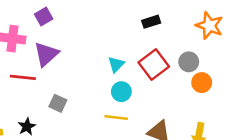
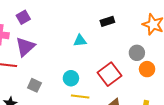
cyan triangle: (116, 64) -> (80, 41), moved, turned 40
red square: (154, 64) -> (109, 74), moved
cyan circle: (121, 92) -> (71, 78), moved

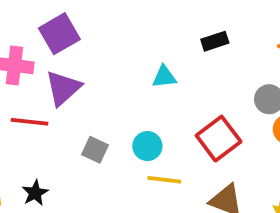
purple square: (23, 17) -> (59, 34), size x1.5
gray square: (34, 85) -> (95, 150), moved

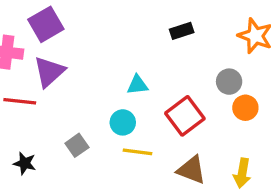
cyan triangle: (164, 77) -> (137, 85), moved
gray square: (95, 150) -> (77, 145), moved, turned 30
black star: (35, 193) -> (25, 163), turned -30

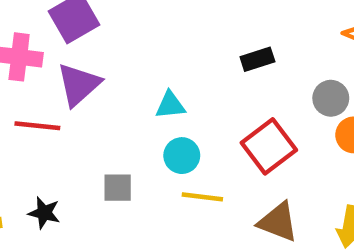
black rectangle: (182, 31) -> (257, 59), moved
cyan triangle: (137, 85) -> (170, 105), moved
gray square: (77, 145) -> (118, 188), turned 35

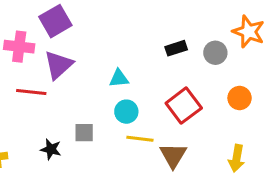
gray circle: (331, 98) -> (215, 53), moved
black star: (44, 213) -> (51, 149), moved
brown triangle: (278, 222) -> (173, 155), moved, turned 40

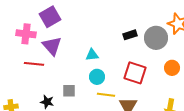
gray circle: (215, 53) -> (156, 38), size x1.5
purple triangle: (58, 65) -> (52, 46), turned -30
red square: (184, 106) -> (135, 73), turned -35

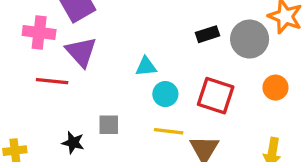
cyan circle: (97, 77) -> (165, 94), moved

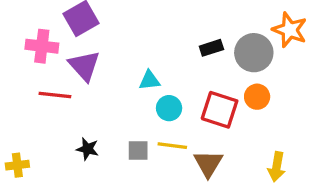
orange circle: (275, 88) -> (257, 97), moved
gray square: (109, 125) -> (138, 151), moved
black star: (73, 143) -> (88, 149), moved

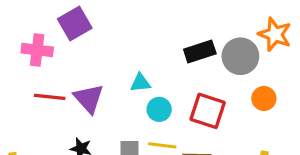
black rectangle: (211, 48) -> (200, 52), size x1.4
purple triangle: (84, 66) -> (89, 98), moved
orange circle: (257, 97) -> (264, 98), moved

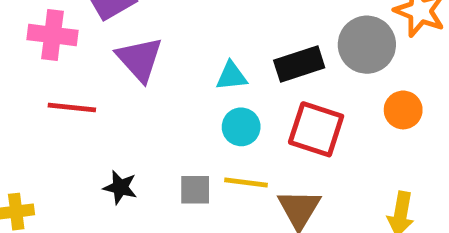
black rectangle: (200, 52) -> (299, 64), moved
cyan triangle: (140, 83) -> (231, 76), moved
purple triangle: (89, 98) -> (140, 59), moved

